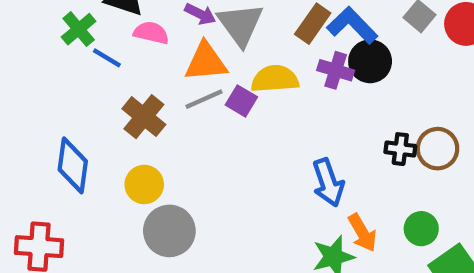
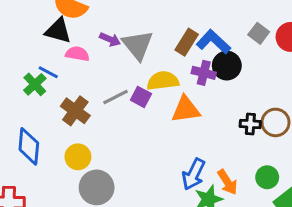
green cross: (79, 29) -> (35, 84), moved
orange triangle: (206, 62) -> (186, 109), moved
blue arrow: (328, 183) -> (194, 174), moved, turned 48

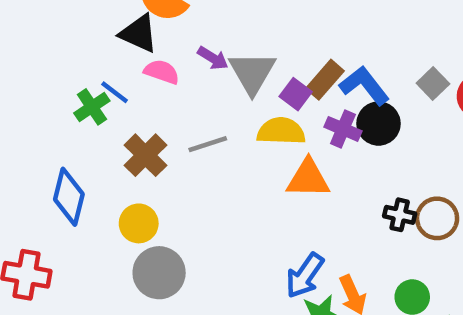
purple square: (141, 97) -> (296, 94), moved

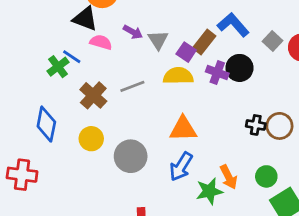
gray triangle: (252, 73) -> (158, 40), size x0.7
blue L-shape: (364, 86) -> (233, 25), moved
orange triangle: (308, 179) -> (183, 129), moved
gray circle: (159, 273) -> (131, 156), moved
blue arrow: (305, 276) -> (181, 167), moved

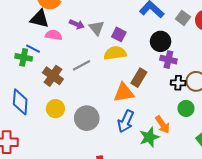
brown rectangle: (204, 42) -> (139, 78), moved
green cross: (58, 67) -> (24, 57), turned -35
purple cross: (217, 73) -> (168, 60), moved
green circle: (266, 176) -> (186, 108), moved

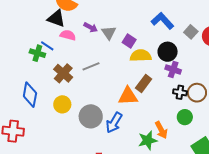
yellow semicircle: (115, 53) -> (141, 56), moved
blue arrow: (126, 121) -> (114, 123), moved

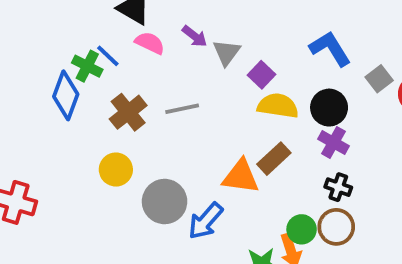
brown circle: (197, 93) -> (336, 227), moved
blue diamond: (30, 95) -> (66, 95), moved
green circle: (185, 117) -> (302, 229), moved

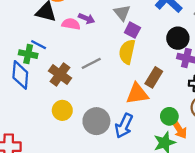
pink semicircle: (150, 43) -> (71, 24), moved
gray triangle: (227, 52) -> (122, 13), moved
yellow semicircle: (278, 106) -> (127, 52), moved, turned -70
green circle: (302, 229) -> (169, 116), moved

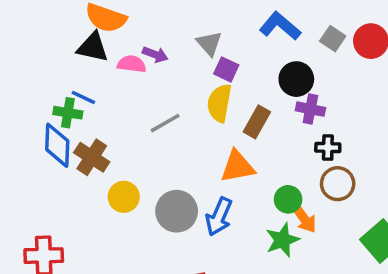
brown cross: (60, 74) -> (92, 157), moved
brown rectangle: (154, 77) -> (257, 122), moved

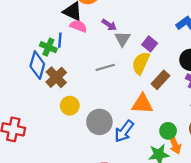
gray triangle: (209, 44) -> (123, 39), moved
pink semicircle: (132, 64) -> (78, 26), moved
blue line: (83, 97) -> (60, 40), turned 56

